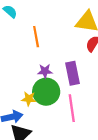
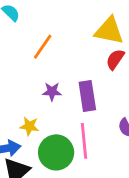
orange line: (36, 37) -> (43, 47), turned 42
green circle: (46, 92) -> (56, 152), moved

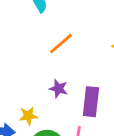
yellow star: (29, 126) -> (28, 116), turned -30

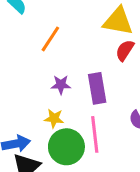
yellow star: (28, 116) -> (54, 118), moved, turned 30

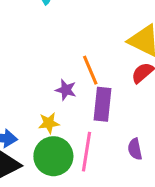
orange line: (50, 39) -> (90, 70), moved, turned -72
yellow star: (54, 118) -> (49, 123), turned -30

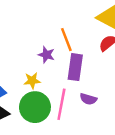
purple semicircle: (135, 149) -> (88, 99), moved, turned -63

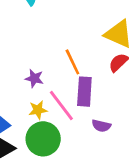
purple star: (46, 55) -> (34, 78), moved
pink line: (61, 104) -> (61, 105), moved, turned -44

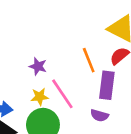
orange line: (72, 62) -> (89, 60), moved
purple rectangle: (84, 92) -> (107, 85), moved

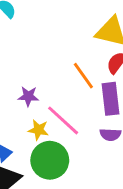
yellow star: (40, 97) -> (38, 130), turned 30

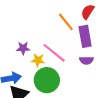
purple star: (28, 96) -> (23, 48), moved

